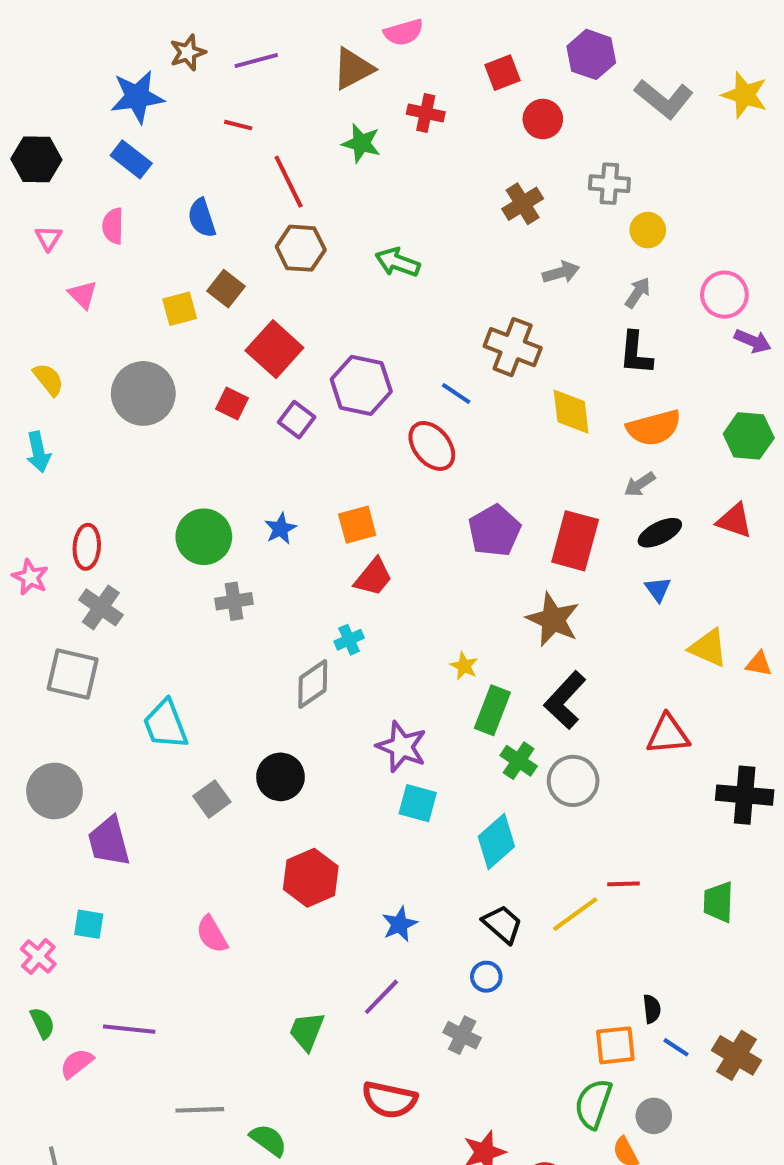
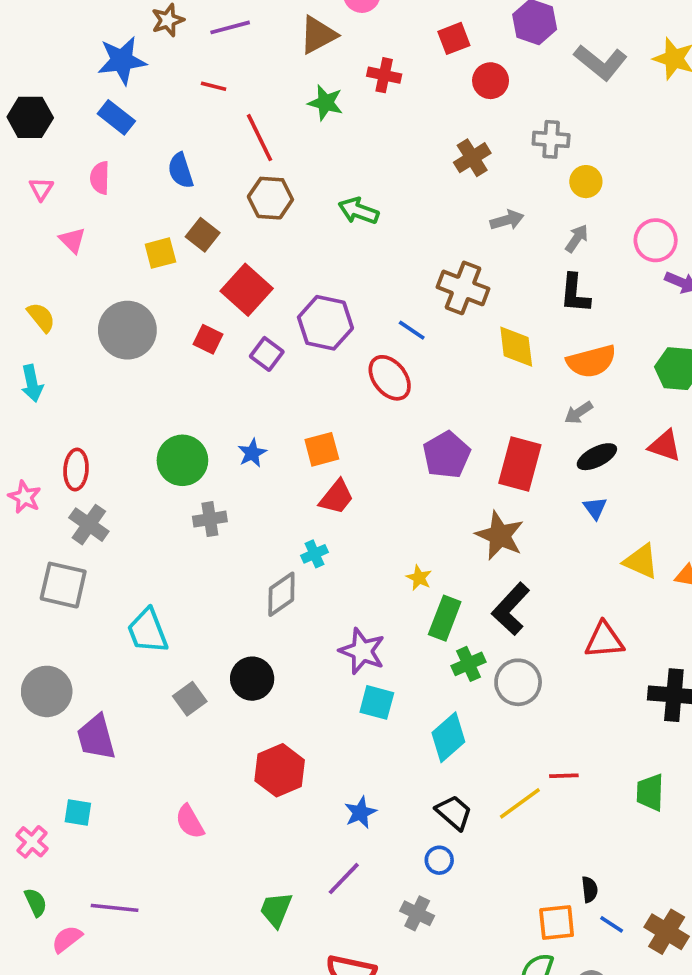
green cross: (519, 761) -> (469, 664), turned 32

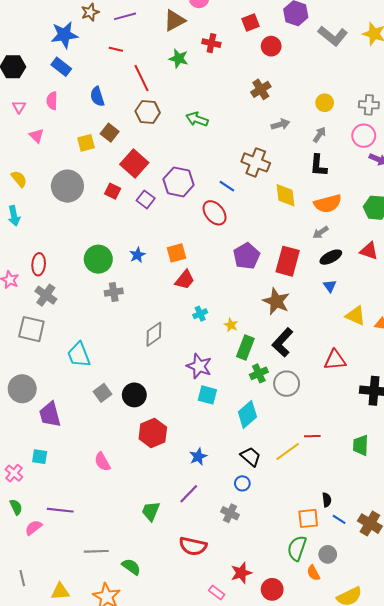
gray cross: (551, 139) -> (369, 105), moved
cyan cross: (314, 554) -> (200, 314), moved
black circle: (252, 679) -> (134, 395), moved

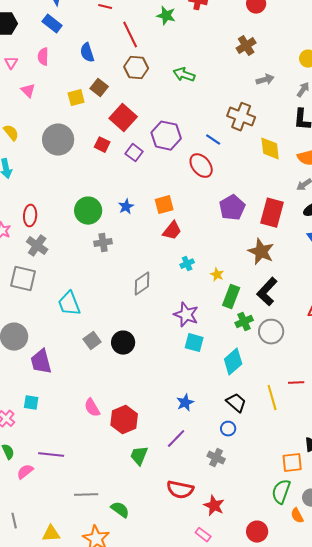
red hexagon: (153, 433) -> (124, 420), moved
yellow line: (288, 452) -> (272, 398), turned -70
red star: (241, 573) -> (214, 506), moved, turned -30

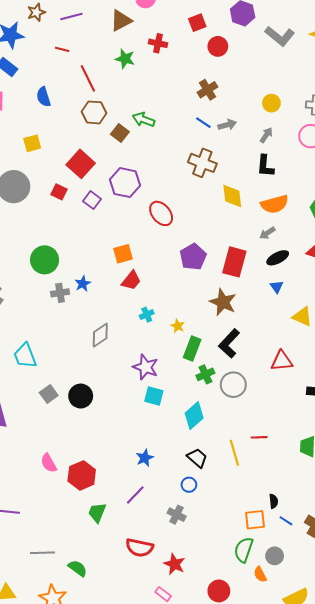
brown square: (99, 88) -> (120, 133), moved
blue line: (213, 140) -> (203, 123), moved
blue star: (126, 207) -> (83, 284), moved

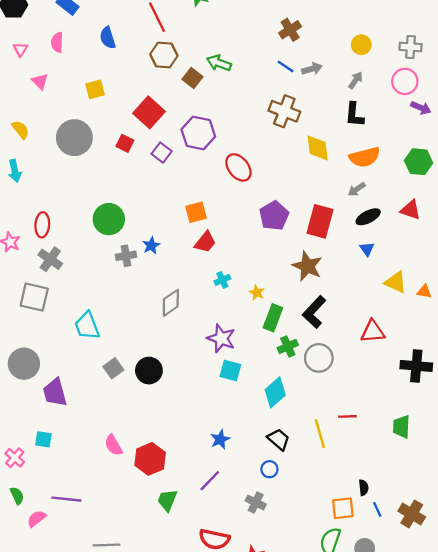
blue line: (286, 521) -> (377, 509), turned 32

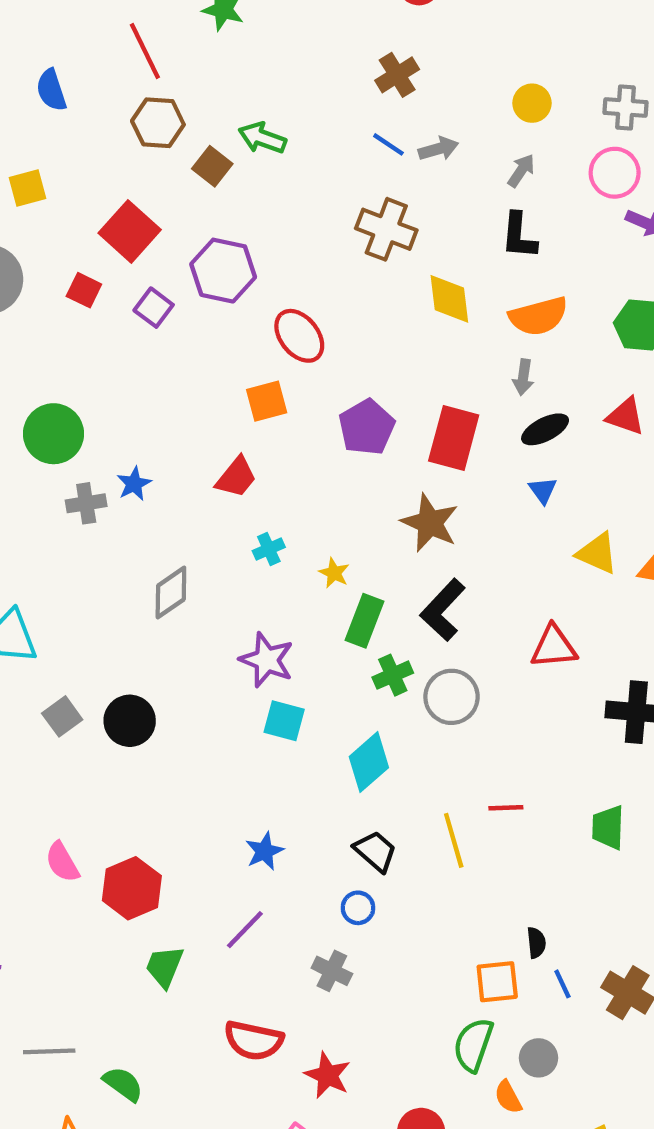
gray arrow: (357, 189) -> (523, 377), turned -48
orange square: (196, 212) -> (267, 401), moved

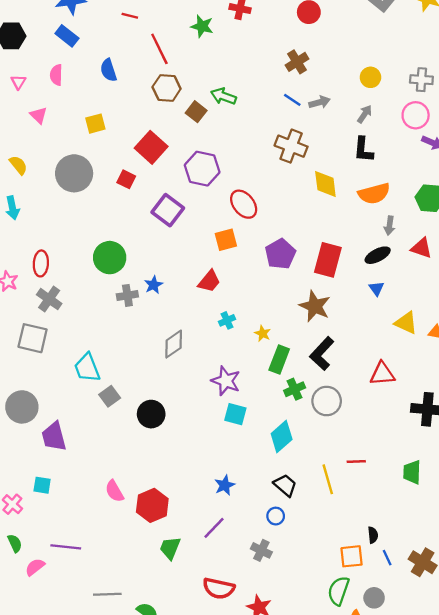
purple square: (154, 308) -> (168, 210), moved, size x1.5
gray arrow: (523, 377) -> (389, 226), moved
gray square: (62, 716) -> (110, 396), moved

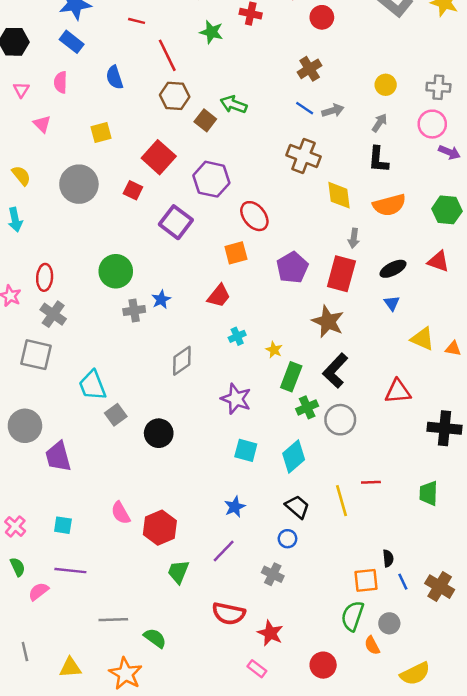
gray arrow: (389, 226) -> (354, 238), moved
cyan square: (235, 414) -> (246, 450), moved
cyan square: (42, 485) -> (63, 525), moved

